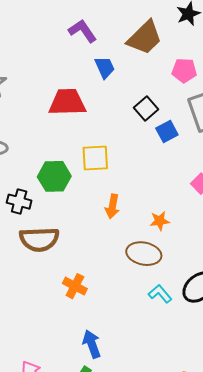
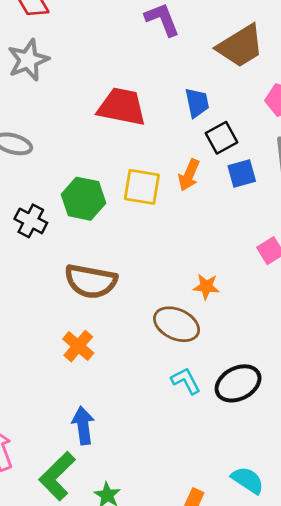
blue trapezoid: (105, 67) -> (197, 103), moved
orange arrow: (112, 206) -> (189, 175), moved
brown semicircle: (39, 239) -> (91, 281), moved

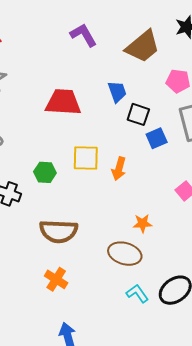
black square: (222, 138) -> (138, 114), turned -35
orange arrow: (189, 175) -> (119, 169), moved
green hexagon: (84, 199) -> (45, 172), size x0.7

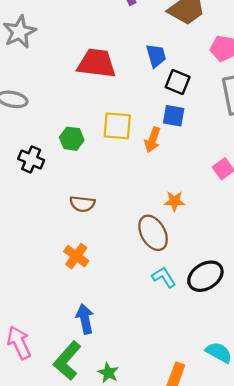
blue square: (157, 138) -> (174, 116), moved, turned 30
brown semicircle: (59, 231) -> (82, 204), size x0.6
brown ellipse: (125, 254) -> (153, 233), turned 40

